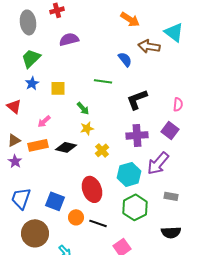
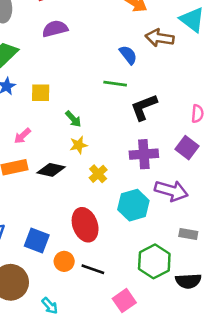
green line: (103, 81) -> (115, 84), moved
purple arrow: (158, 163) -> (171, 191), turned -115
green hexagon: (135, 207) -> (154, 261), moved

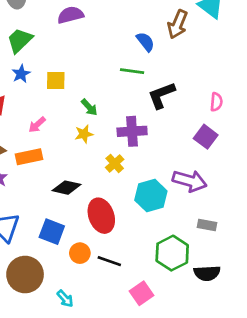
brown arrow: (160, 38) -> (178, 24), turned -76
yellow star: (79, 145) -> (84, 134), moved
purple cross: (144, 154) -> (132, 131), moved
black diamond: (51, 170) -> (67, 188), moved

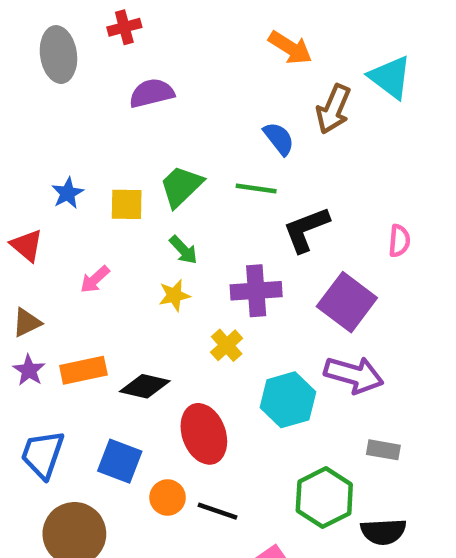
green trapezoid: (20, 40) -> (181, 186), moved
purple square: (206, 137) -> (347, 302), moved, size x1.4
orange rectangle: (29, 157) -> (83, 370), moved

